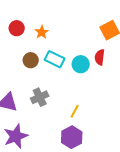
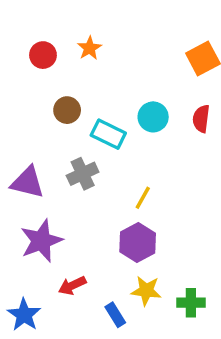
orange star: (42, 32) -> (89, 48), moved
red semicircle: (100, 57) -> (201, 119), moved
cyan rectangle: (55, 59) -> (108, 134), moved

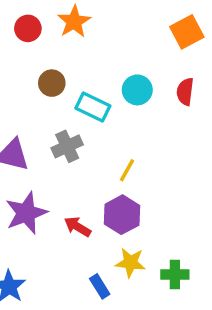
orange star: (89, 48) -> (74, 22), size x1.4
red arrow: (72, 286) -> (77, 227), moved, turned 56

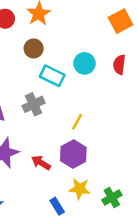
brown circle: (52, 83) -> (34, 48), moved
green cross: (175, 275) -> (112, 198), turned -30

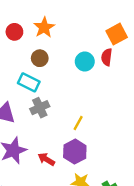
cyan circle: (85, 63) -> (85, 62), moved
red semicircle: (119, 65) -> (107, 57), moved
cyan rectangle: (52, 76) -> (29, 82), moved

